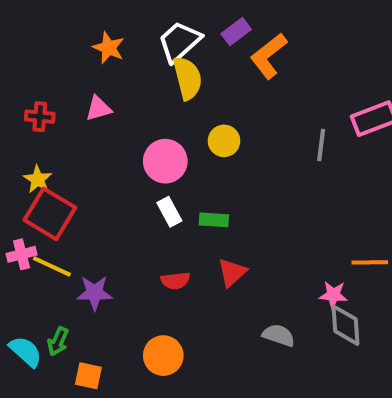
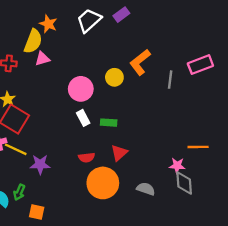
orange L-shape: (269, 56) -> (140, 62), moved
yellow semicircle: (188, 78) -> (33, 41), moved, turned 35
orange circle: (163, 356) -> (103, 183), moved, size x1.4

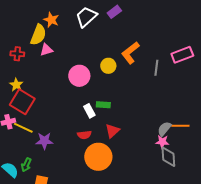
white rectangle: (83, 118) -> (89, 111), moved
gray semicircle: (146, 189) -> (164, 129), moved, turned -70

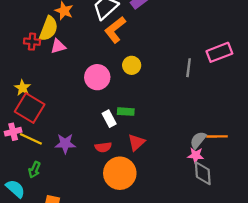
orange L-shape: (130, 53) -> (115, 30), moved
red cross: (17, 54) -> (32, 42), moved
purple star: (44, 141) -> (65, 144), moved
green arrow: (26, 165) -> (34, 170), moved

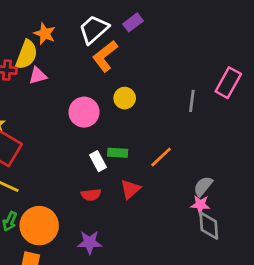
pink rectangle: (219, 52) -> (228, 83), turned -40
orange line: (217, 136) -> (161, 157), moved, turned -42
purple star: (65, 144) -> (90, 242), moved
orange circle: (120, 173) -> (39, 226), moved

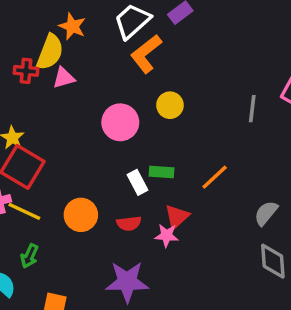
pink star: (200, 205) -> (167, 235), moved
orange circle: (39, 226) -> (81, 215), moved, size x0.7
purple star: (90, 242) -> (127, 282), size x1.4

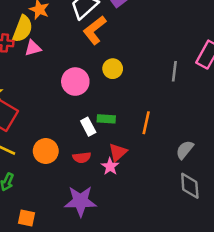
orange line: (215, 177) -> (146, 123), turned -35
pink star: (167, 235) -> (110, 166), turned 30

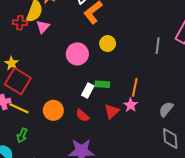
pink triangle: (33, 48) -> (43, 27), turned -32
white rectangle: (88, 127) -> (88, 90), turned 56
red semicircle: (82, 157) -> (83, 116), turned 48
pink star: (110, 166) -> (131, 105), moved

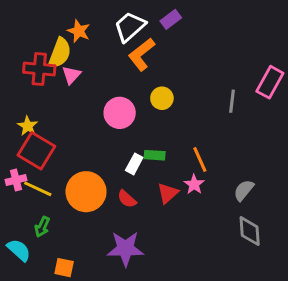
red cross: (20, 23) -> (39, 69), size x1.5
orange line: (135, 87) -> (200, 160), turned -36
orange circle: (53, 110) -> (86, 192), size x1.4

